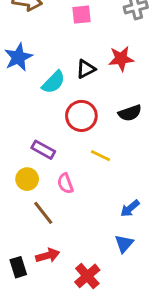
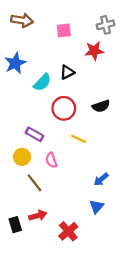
red star: (121, 59) -> (94, 51), moved

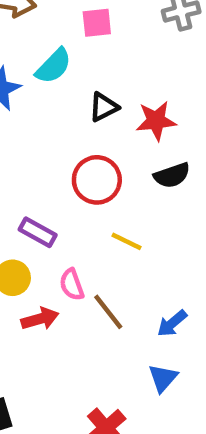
red star: (94, 51) -> (156, 121), moved
cyan semicircle: (42, 82) -> (54, 66), moved
brown line: (34, 183) -> (108, 312), moved
red arrow: (38, 216) -> (40, 319), moved

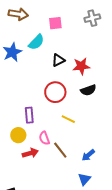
purple rectangle: (38, 232) -> (29, 115), turned 56

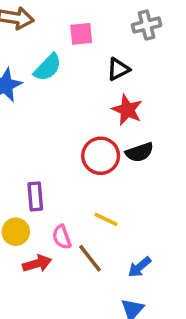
black triangle: (58, 60) -> (118, 69), moved
red star: (81, 66) -> (127, 110), turned 30
red circle: (55, 92) -> (101, 156), moved
yellow line: (68, 119) -> (106, 219), moved

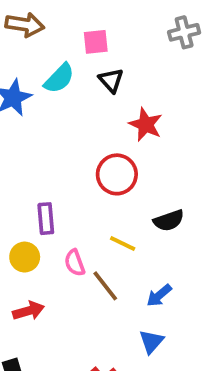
gray cross: (147, 25) -> (184, 32), moved
black triangle: (118, 69) -> (111, 80), moved, turned -45
black semicircle: (139, 152) -> (169, 221), moved
red arrow: (37, 264) -> (29, 311), moved

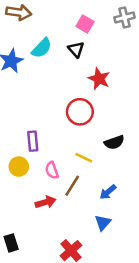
pink square: (96, 42) -> (85, 24), moved, turned 36
brown line: (105, 286) -> (72, 186), turned 70
red arrow: (29, 311) -> (45, 202), moved

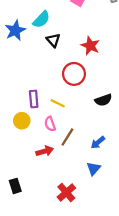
black triangle: (76, 49) -> (53, 40), moved
yellow line: (84, 158) -> (58, 103), moved

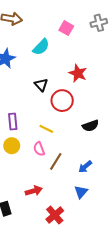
cyan semicircle: (41, 20) -> (41, 47), moved
black triangle: (53, 40) -> (41, 85), moved
purple rectangle: (34, 99) -> (13, 122), moved
red arrow: (45, 151) -> (34, 191), moved

